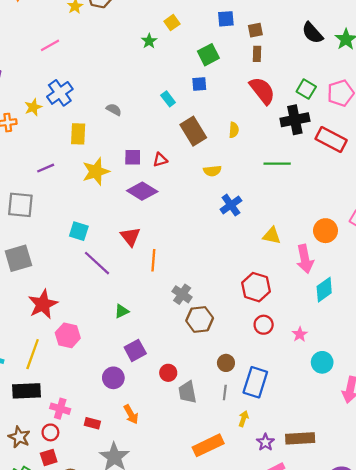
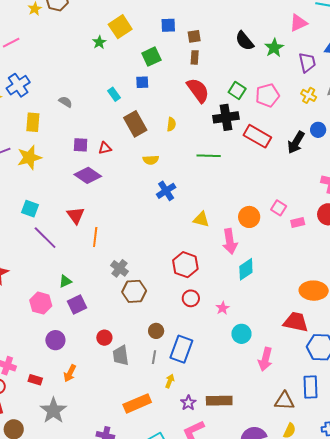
yellow square: (172, 23) -> (120, 27), size x1.6
yellow star: (96, 171) -> (29, 158), moved
pink hexagon: (68, 335) -> (41, 303), moved
purple square: (135, 350) -> (77, 305), moved
orange arrow: (131, 414) -> (70, 373), turned 54

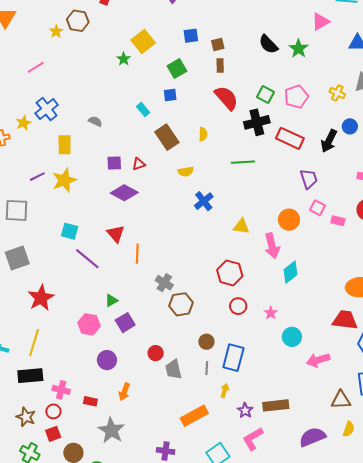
purple trapezoid: (307, 62) -> (309, 179), moved
pink rectangle: (298, 223) -> (338, 221), turned 32
pink arrow: (265, 359) -> (318, 360), turned 65

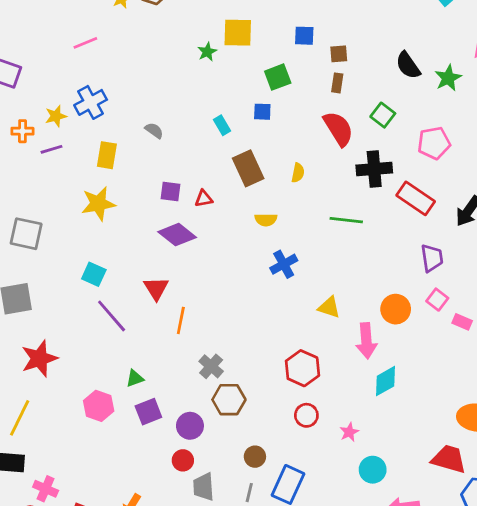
yellow square: (143, 42) -> (238, 33), turned 30
green square: (265, 95) -> (383, 115), moved
purple line: (37, 177) -> (51, 149), moved
purple circle: (107, 360) -> (190, 426), moved

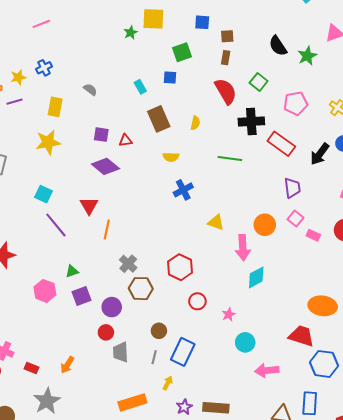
blue cross: (91, 102) -> (44, 68), size x0.7
red hexagon: (302, 368) -> (180, 267), moved

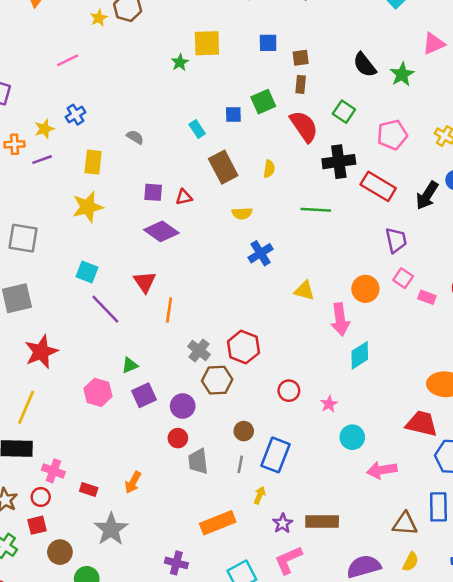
green square: (182, 52) -> (263, 102), moved
red hexagon: (180, 267) -> (243, 347), moved

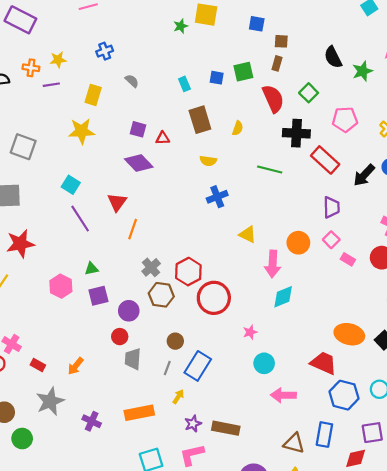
blue cross: (75, 115) -> (105, 51), moved
red circle: (289, 391) -> (214, 298), moved, size x1.8
purple cross: (176, 563) -> (92, 421), moved

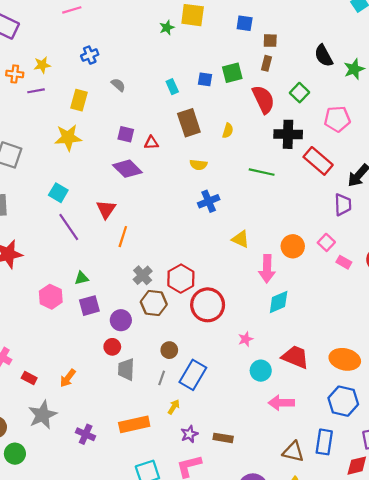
purple trapezoid: (331, 207) -> (343, 205), moved
orange ellipse: (349, 334) -> (345, 359), moved
red trapezoid: (324, 363) -> (295, 357), moved
brown rectangle: (226, 428) -> (223, 438), size x0.7

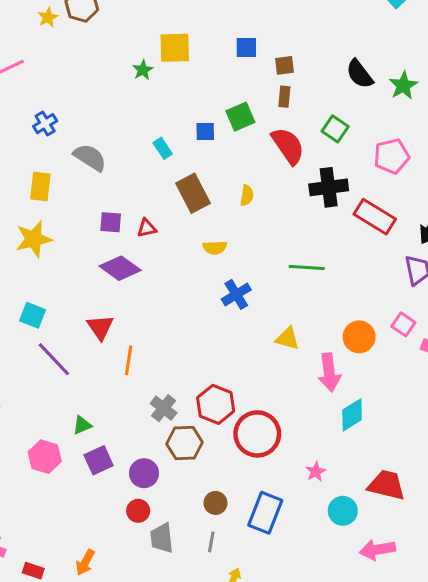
gray semicircle: (118, 85) -> (90, 157), size x1.6
green line: (262, 172) -> (307, 267), moved
blue rectangle: (193, 375) -> (265, 513), moved

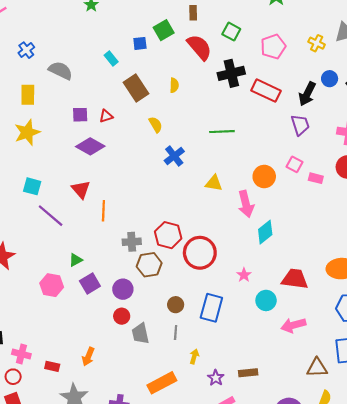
yellow semicircle: (215, 248) -> (156, 125), turned -112
gray cross: (164, 408) -> (132, 242), turned -36

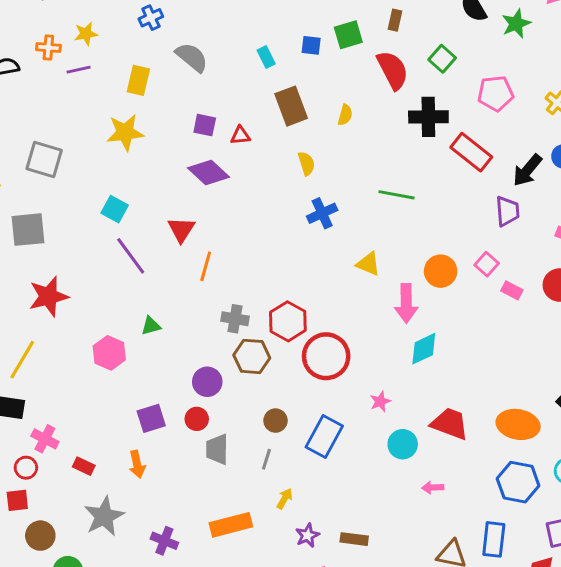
purple square: (90, 284) -> (151, 418), moved
pink arrow: (293, 325) -> (433, 488), size x0.6
orange arrow: (88, 357) -> (137, 464), turned -48

